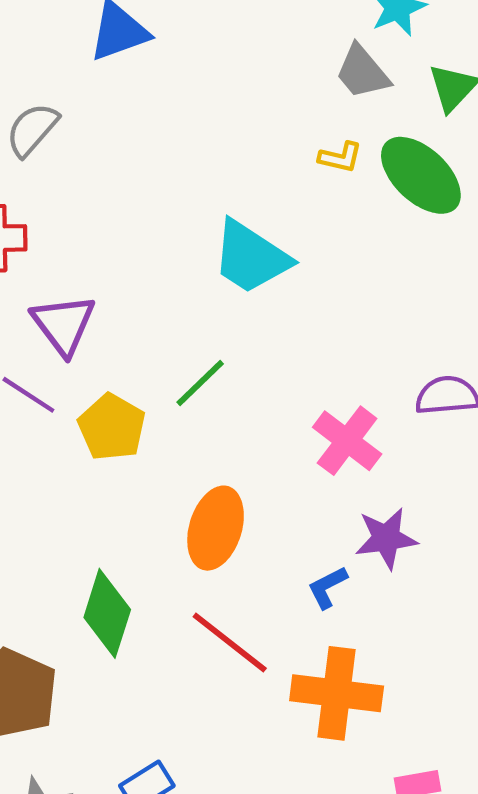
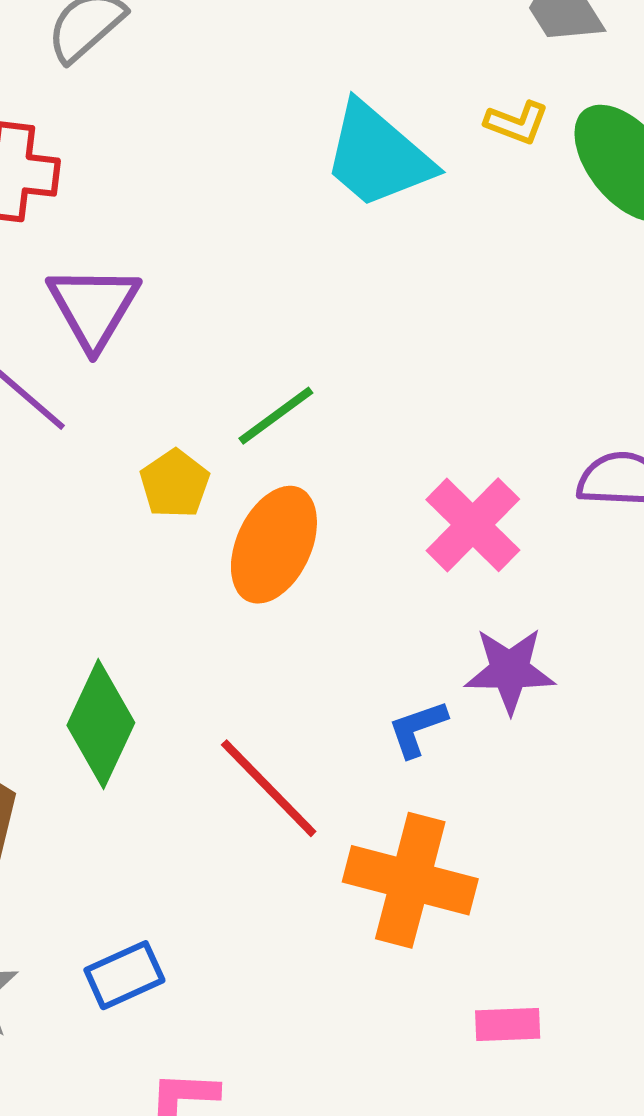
cyan trapezoid: (251, 257) -> (378, 156), moved
yellow pentagon: (112, 427) -> (175, 484), moved, size x0.7
orange ellipse: (216, 528) -> (274, 545), moved

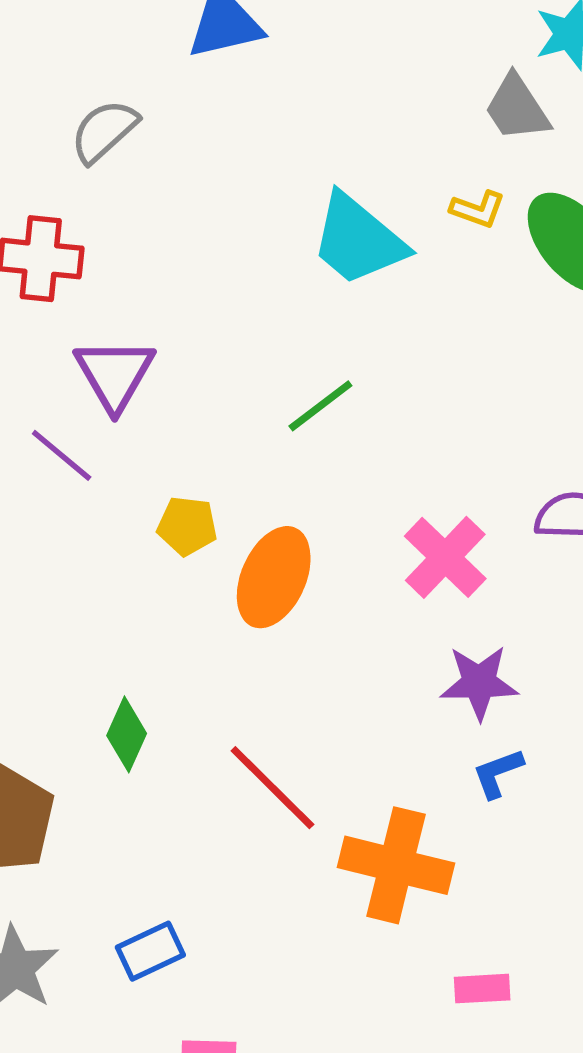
green line: (276, 416) -> (320, 406), moved
yellow pentagon: (175, 484) -> (187, 526), turned -30
green diamond: (101, 724) -> (127, 734), size x0.7
blue L-shape: (417, 729) -> (498, 773), moved

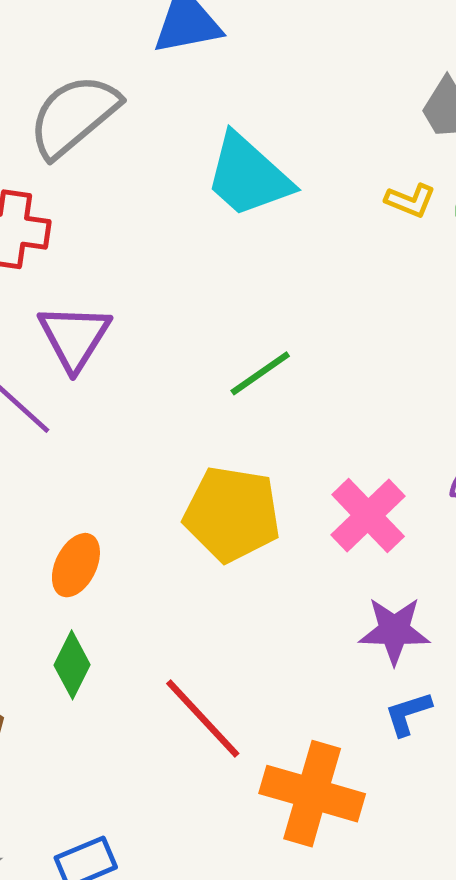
gray semicircle: (104, 131) -> (74, 116), size x1.5
cyan trapezoid: (358, 240) -> (248, 176), moved
yellow pentagon: (187, 526) -> (232, 514), moved, size x1.8
orange ellipse: (274, 577) -> (76, 565), moved, size x0.7

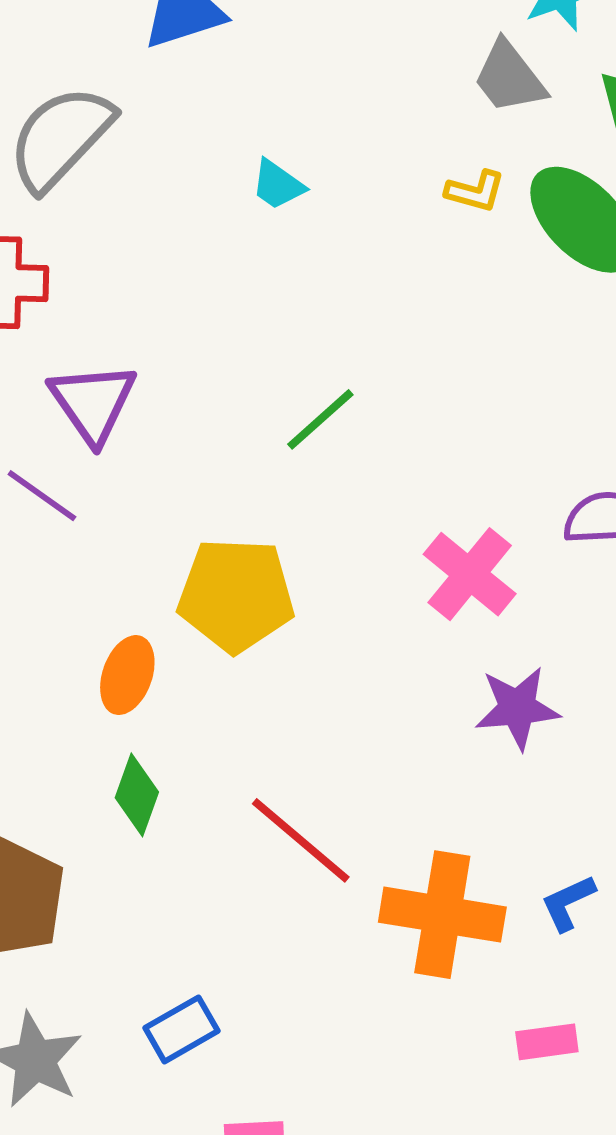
cyan trapezoid: (248, 176) -> (278, 185), size x0.5
yellow pentagon: (232, 514) -> (236, 595), moved
blue L-shape: (408, 714) -> (568, 903), moved

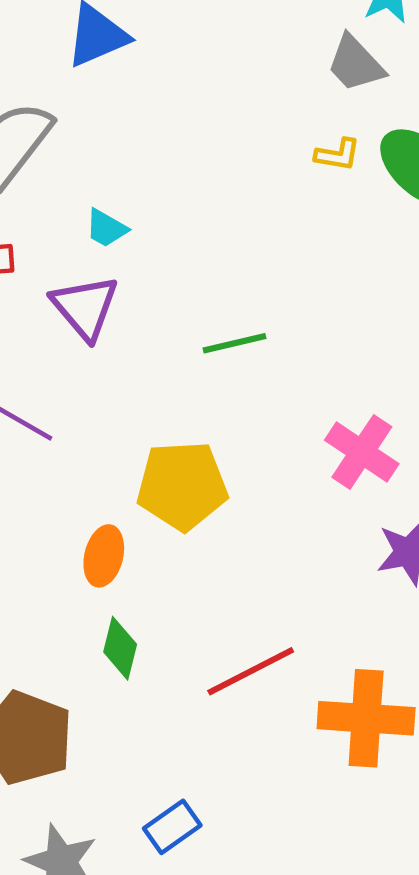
cyan trapezoid: (278, 185) -> (106, 228), moved
purple triangle: (93, 403) -> (85, 307), moved
green line: (320, 419) -> (234, 343), turned 34
red line: (301, 840) -> (251, 671), turned -62

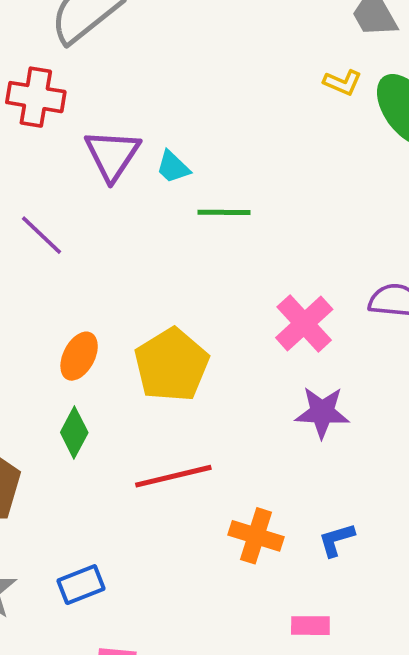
cyan trapezoid: (106, 228) -> (173, 167), moved
yellow pentagon: (182, 486) -> (172, 365), moved, turned 30
orange cross: (366, 718) -> (256, 536), size x0.7

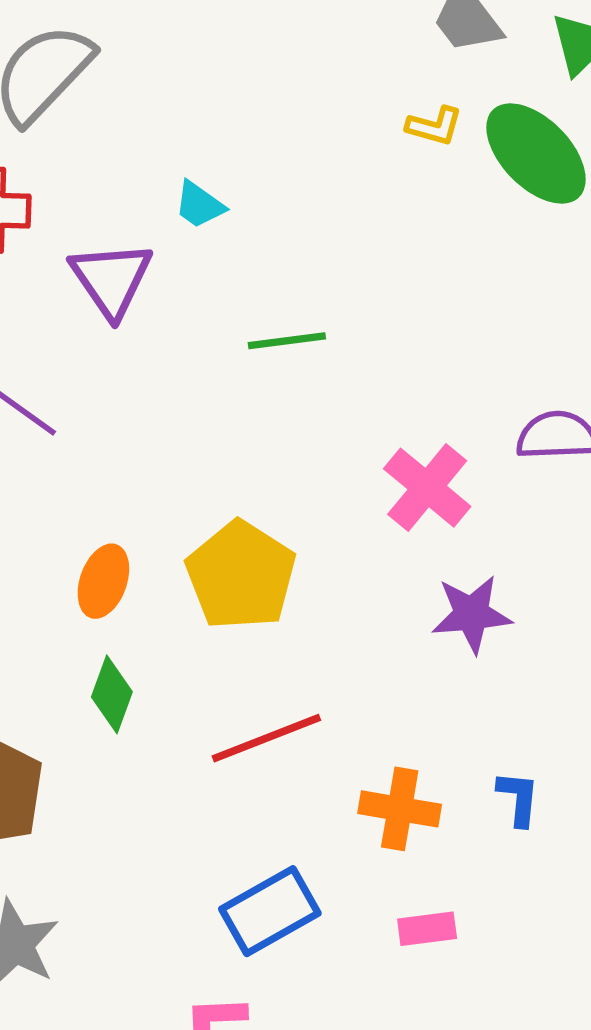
cyan trapezoid: (173, 167) -> (199, 205), moved
blue L-shape: (336, 540) -> (518, 798), turned 120
blue rectangle: (81, 585) -> (270, 911), moved, size x1.4
pink rectangle: (310, 626) -> (427, 929), moved

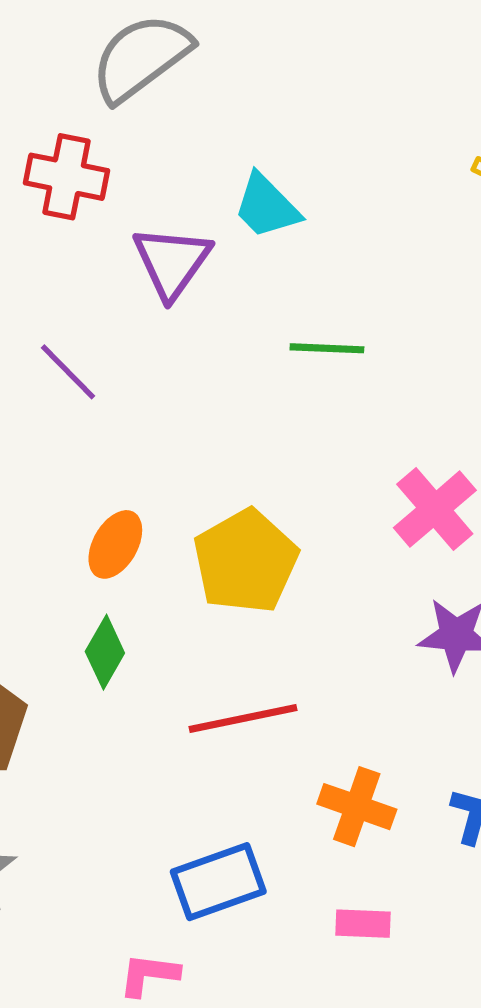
cyan trapezoid: (199, 205) -> (267, 206), size x1.4

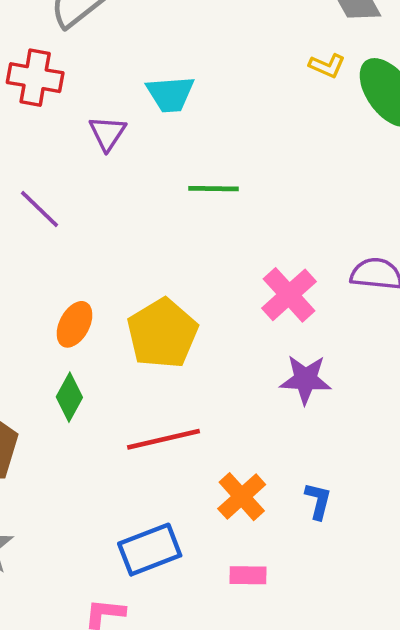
cyan trapezoid: (267, 206) -> (170, 94), turned -48
purple triangle: (172, 262) -> (107, 133), size x0.7
orange cross: (357, 807) -> (242, 497), turned 30

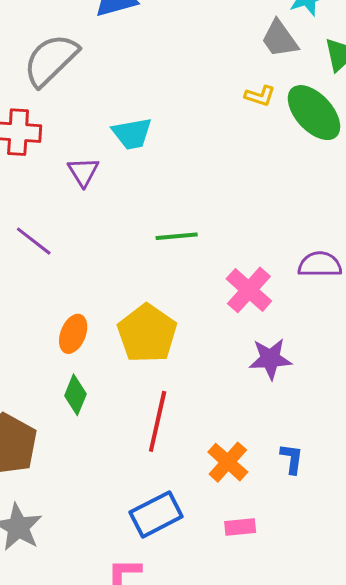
green line: (213, 189) -> (177, 236), moved
red line: (164, 439) -> (158, 421), turned -58

